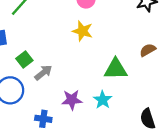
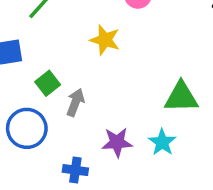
yellow star: (82, 31) -> (105, 40), moved
gray arrow: (43, 73) -> (75, 102), turned -30

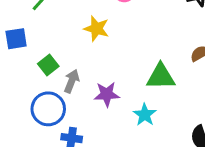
blue circle: (27, 128) -> (48, 109), moved
purple star: (117, 142) -> (107, 94), moved

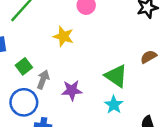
green triangle: (161, 77) -> (116, 76), turned 35
cyan star: (145, 115) -> (114, 105), moved

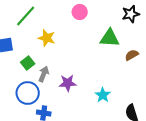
yellow star: (63, 36) -> (47, 38), moved
green triangle: (116, 76) -> (110, 38), moved, turned -30

